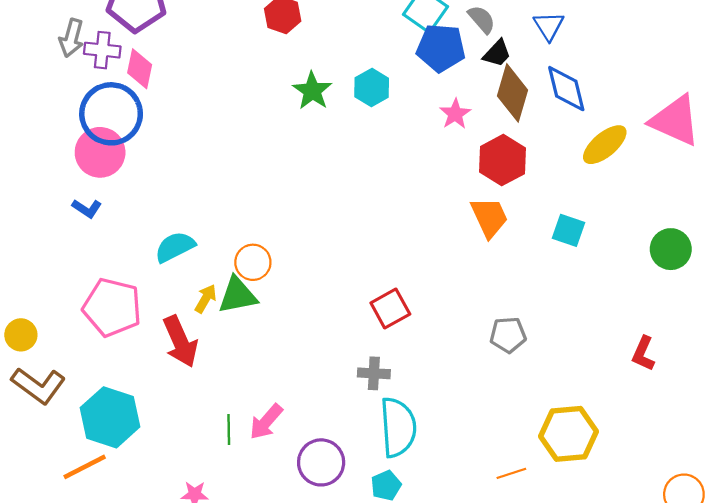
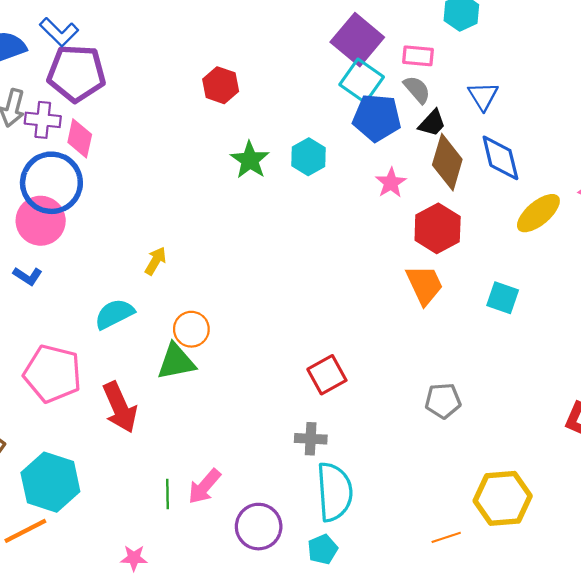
yellow arrow: (206, 299) -> (156, 261), moved

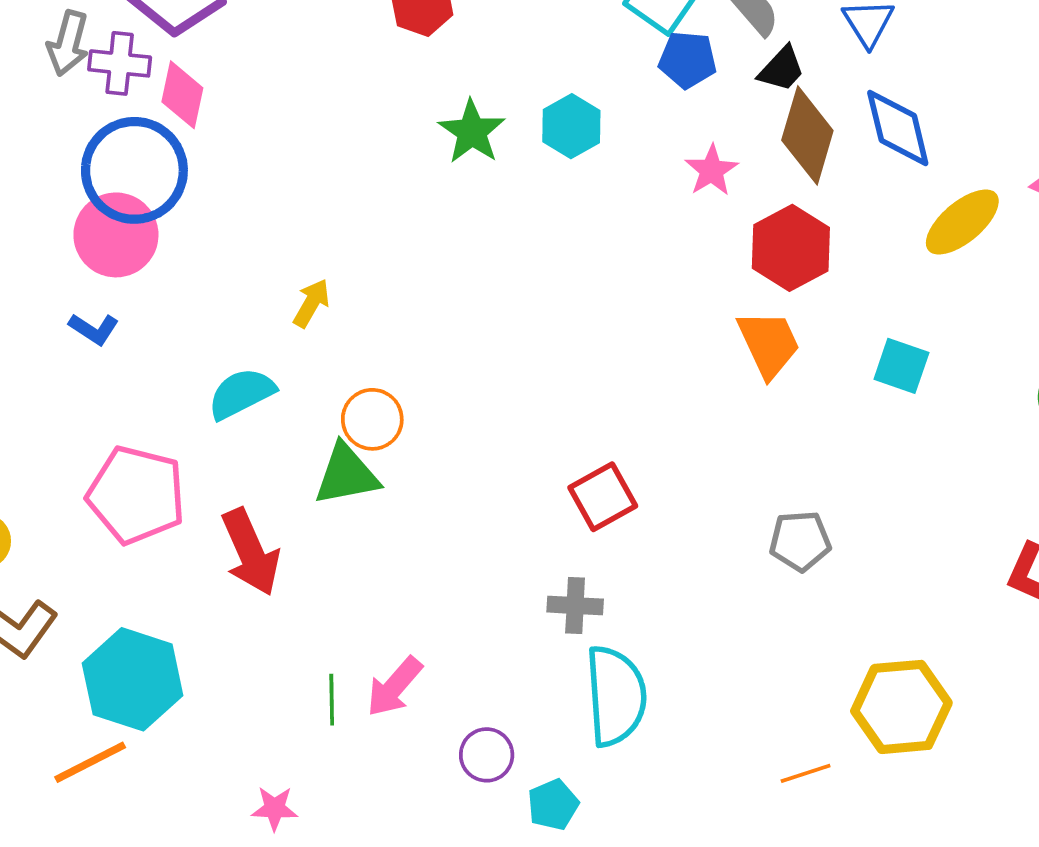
blue pentagon: (377, 118) -> (688, 60), size x0.7
purple circle: (259, 527) -> (487, 755), size x0.7
cyan pentagon: (323, 549) -> (553, 805), moved

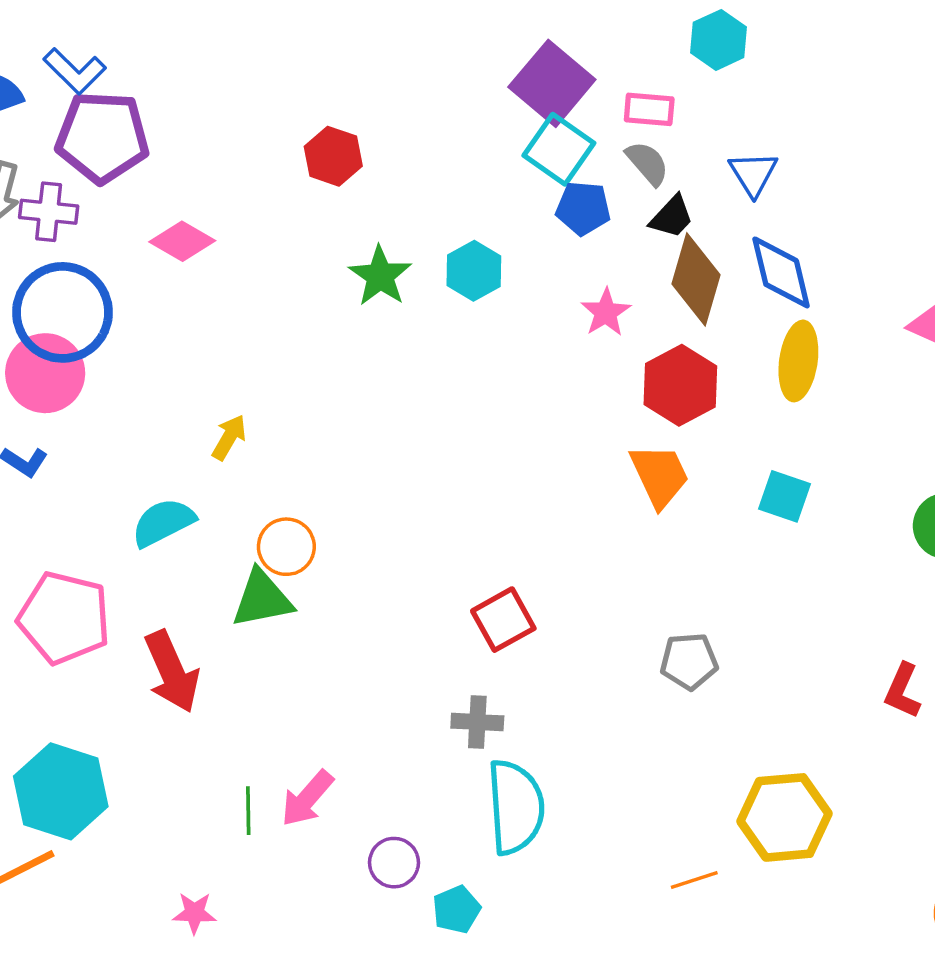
pink diamond: (182, 95) -> (182, 241), moved, turned -72
yellow ellipse: (962, 222) -> (798, 361), moved, turned -42

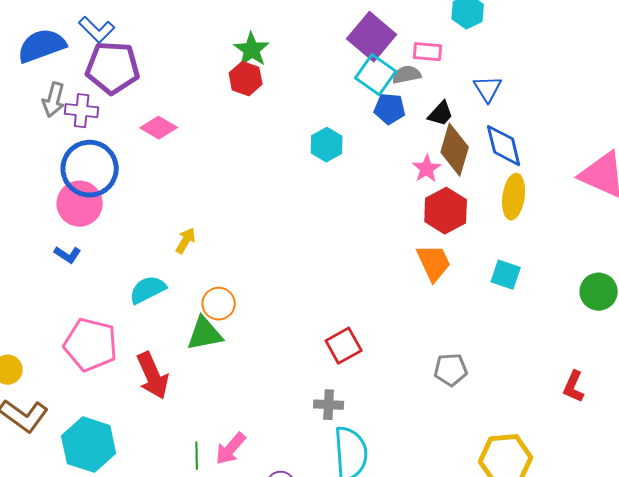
gray semicircle: (647, 163) -> (407, 75), moved, turned -60
green star: (380, 276) -> (252, 50), moved
pink star: (606, 312) -> (427, 169), moved

